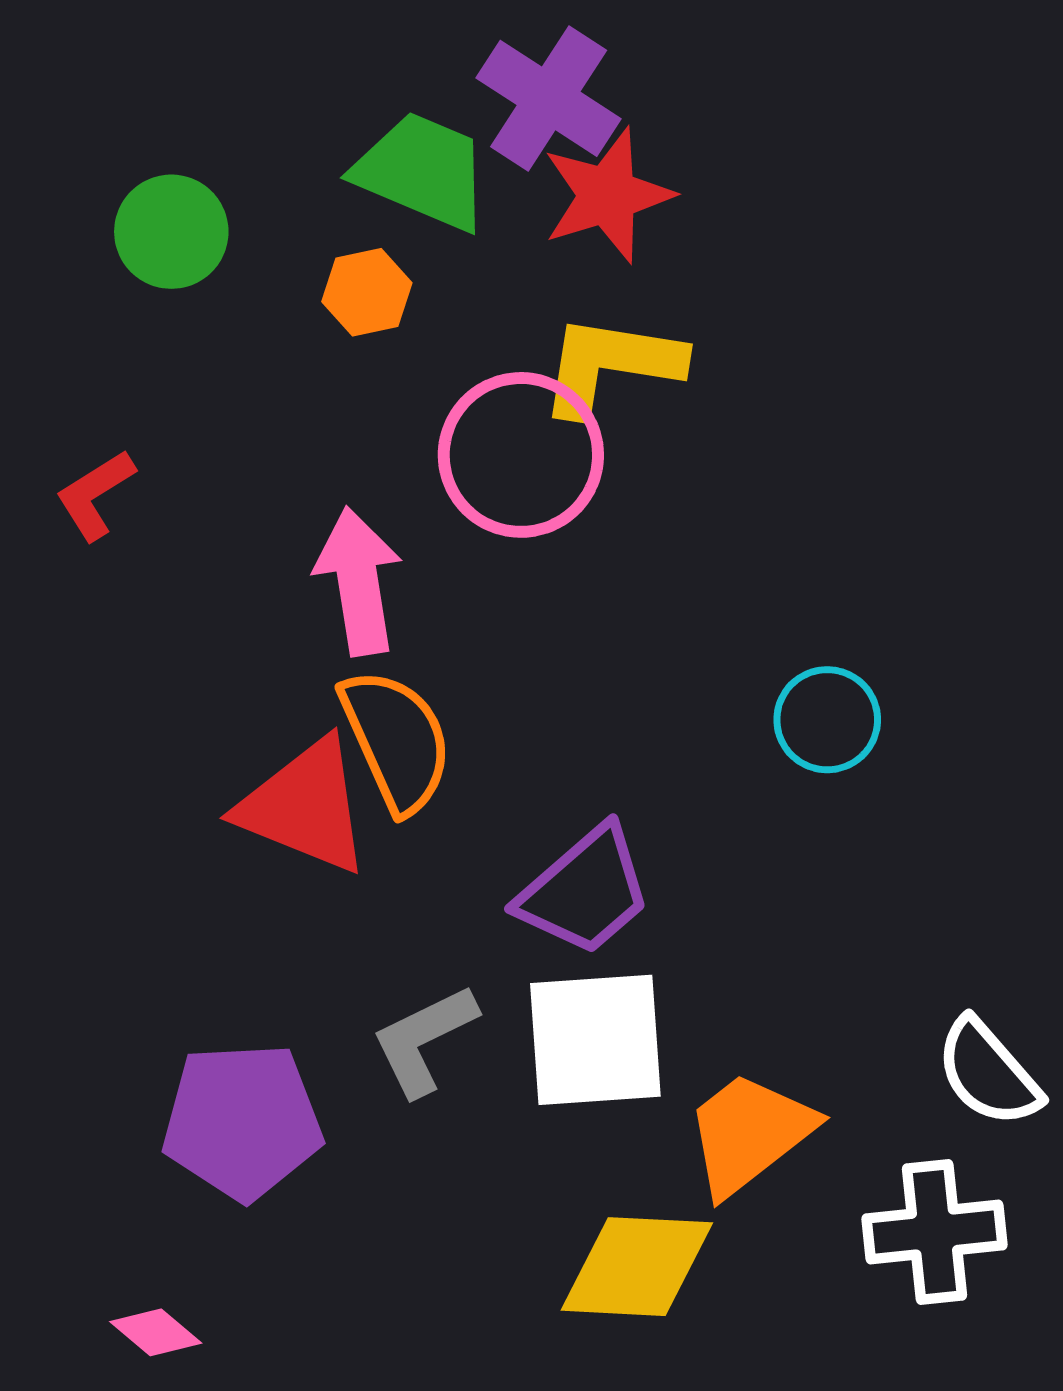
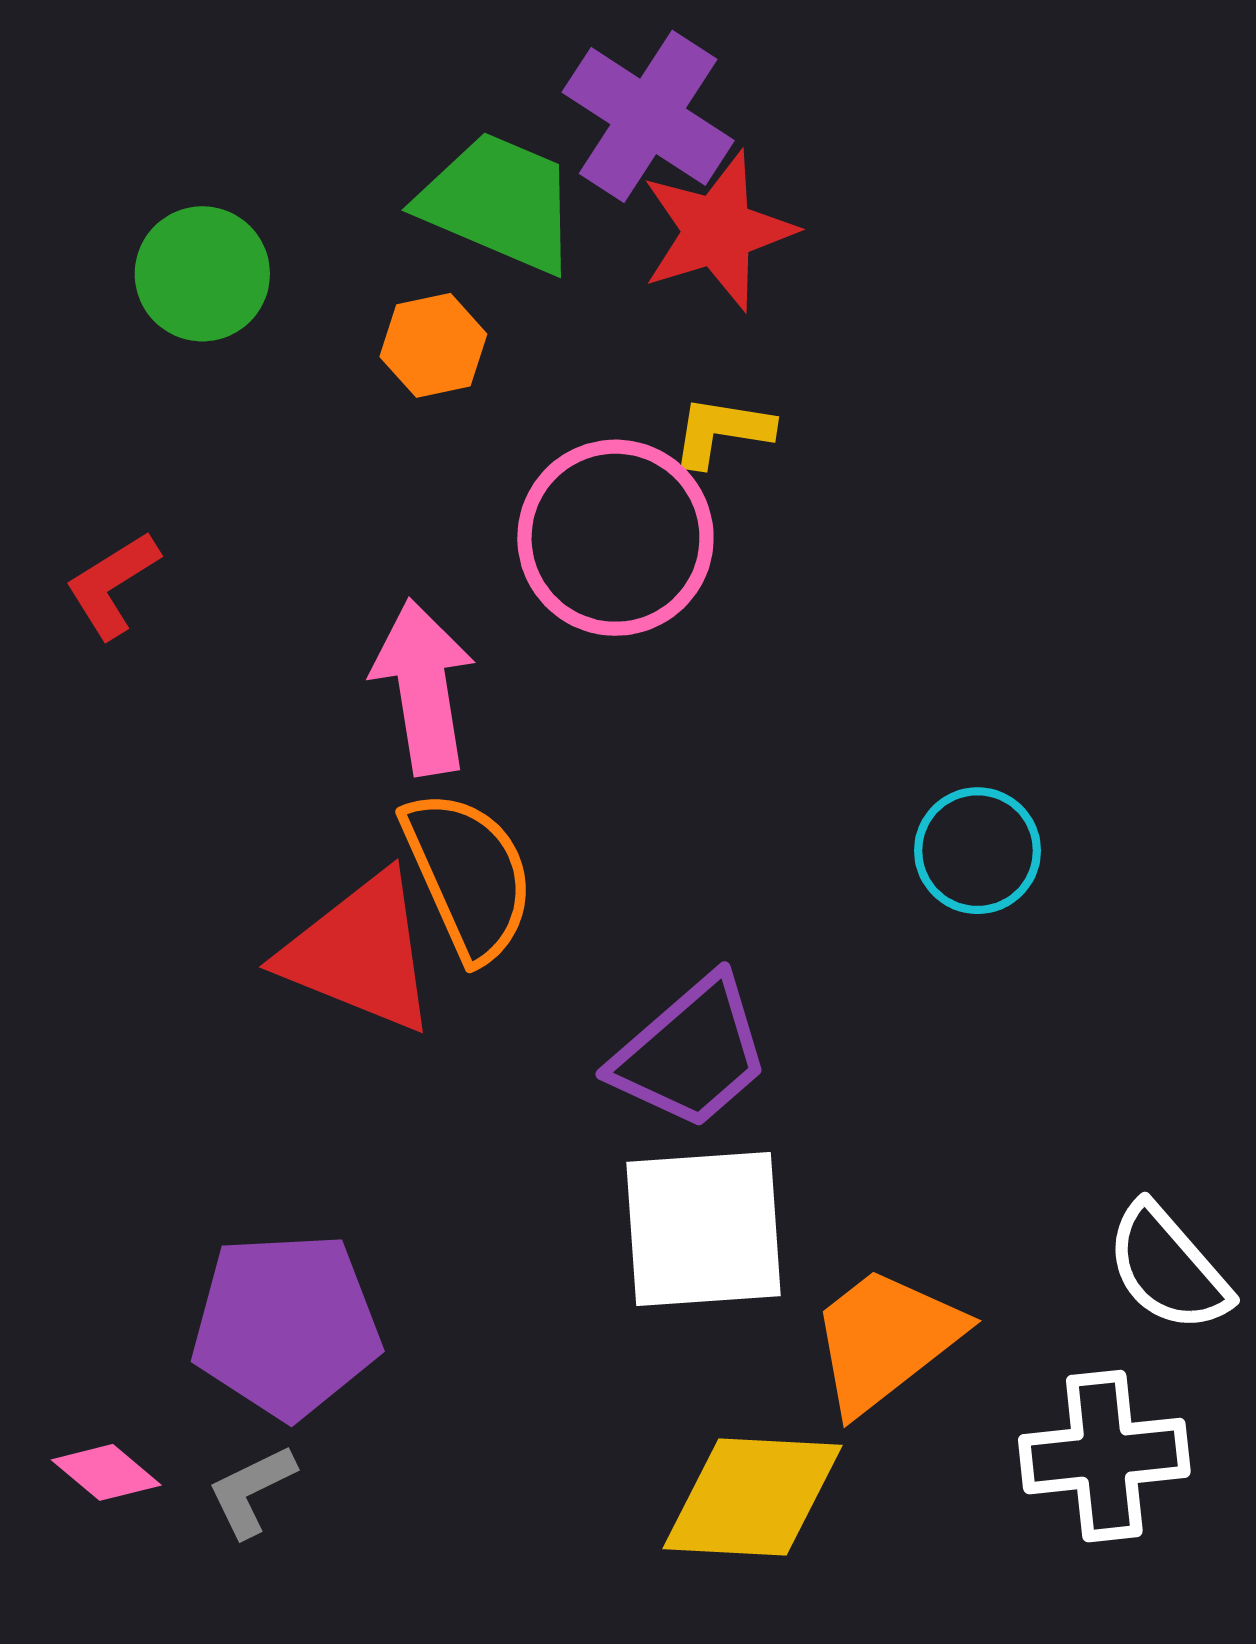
yellow L-shape: (611, 365) -> (722, 431), size x0.6
gray L-shape: (424, 1040) -> (251, 1491), moved, size x0.7
pink diamond: (156, 1332) -> (106, 1472), moved

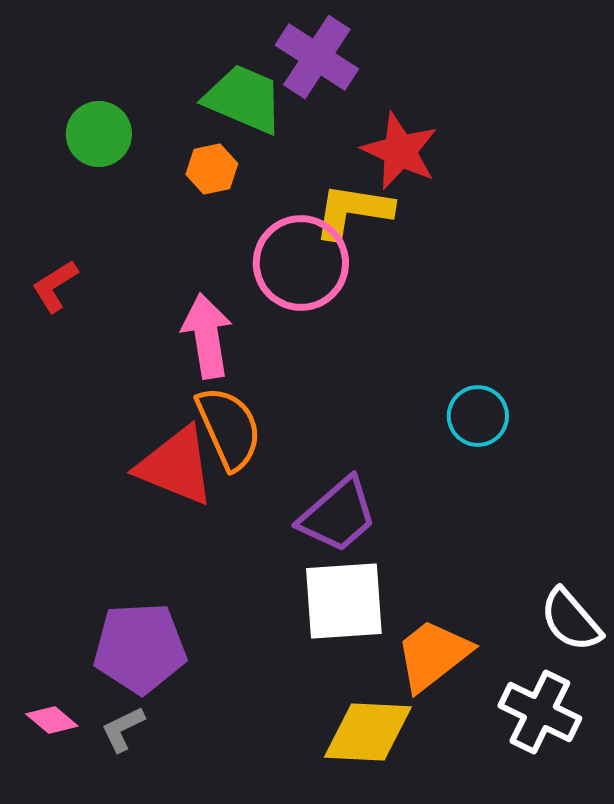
red star: (718, 231) -> (400, 151), moved, turned -30
yellow L-shape: (722, 431) -> (353, 211), size x1.6
white cross: (1104, 1456) -> (540, 712), turned 32

